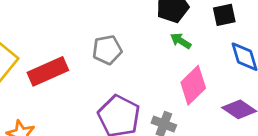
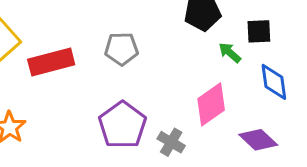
green arrow: (181, 41) -> (230, 53), moved

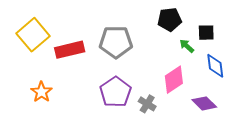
gray pentagon: (121, 49) -> (116, 42), size x1.5

